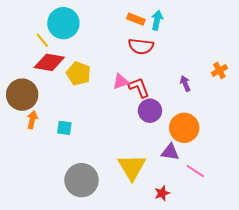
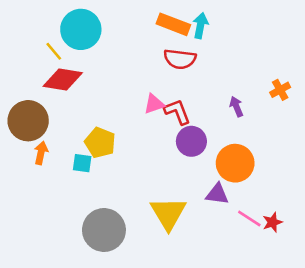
orange rectangle: (136, 19) -> (173, 24), size x1.4
yellow pentagon: (78, 73) -> (100, 143), moved
red star: (162, 193) -> (272, 222), moved

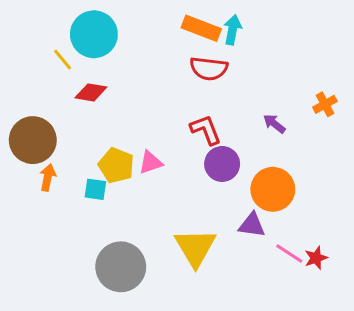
red diamond: (63, 80) -> (91, 92), moved, size x0.7
pink triangle: (154, 104) -> (151, 162), moved
purple arrow: (236, 107) -> (274, 124), turned -30

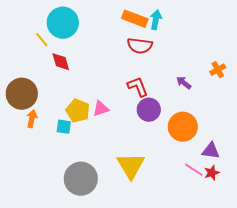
red diamond: (91, 92) -> (61, 62), turned 65
purple triangle: (252, 225) -> (211, 151), moved

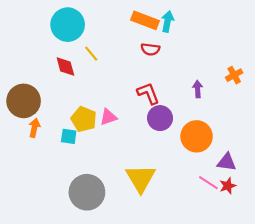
yellow line: (42, 40) -> (91, 54), moved
red semicircle: (140, 46) -> (150, 49), size x0.7
purple arrow: (184, 83) -> (198, 89), turned 49

